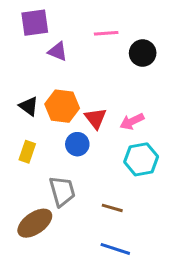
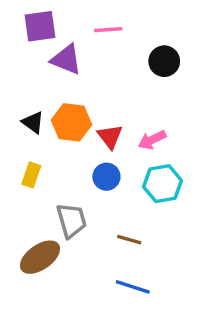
pink line: (106, 33) -> (108, 30), moved
purple triangle: (58, 52) -> (66, 59), size x1.4
blue circle: (77, 144) -> (106, 177), moved

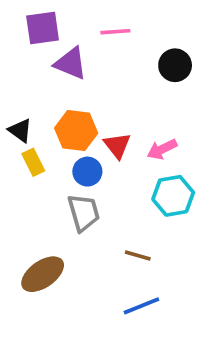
black triangle: (33, 122) -> (20, 131), moved
yellow rectangle: (31, 175) -> (33, 162), moved, turned -45
blue circle: (106, 177) -> (87, 172), moved
gray trapezoid: (71, 220) -> (84, 213), moved
blue line: (133, 287) -> (141, 306), turned -40

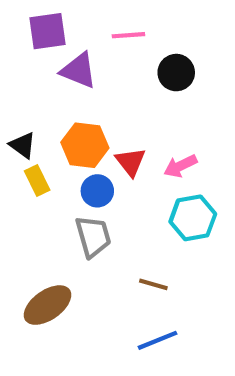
black circle: (175, 65) -> (176, 73), moved

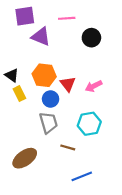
cyan hexagon: (193, 218) -> (89, 124), moved
brown line: (153, 284) -> (68, 147), moved

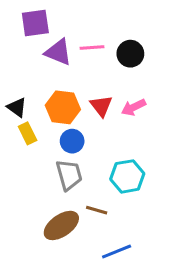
pink line: (67, 18) -> (92, 48), moved
red triangle: (68, 84) -> (101, 106), moved
pink arrow: (94, 86) -> (133, 107), moved
brown ellipse: (25, 158) -> (61, 225), moved

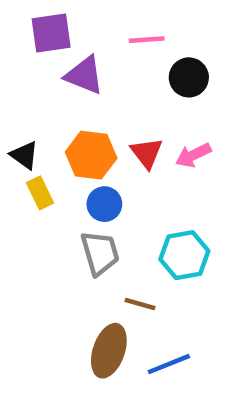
pink line: (92, 48) -> (147, 40), moved
brown ellipse: (61, 225) -> (109, 351), moved, turned -36

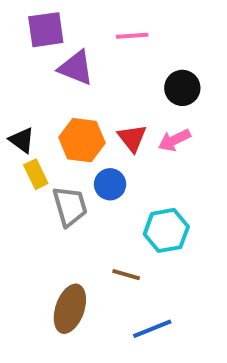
black circle: (189, 77) -> (182, 88), moved
blue circle: (104, 204) -> (110, 184), moved
gray trapezoid: (100, 253) -> (70, 206), moved
brown ellipse: (109, 351) -> (70, 309), moved

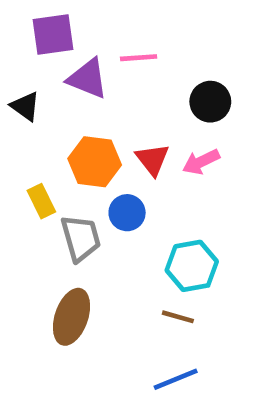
pink line: (132, 36) -> (139, 58), moved
black triangle: (22, 140) -> (25, 106), moved
brown line: (126, 275) -> (178, 317), moved
brown ellipse: (70, 309) -> (71, 317), moved

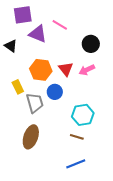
pink line: (139, 58) -> (60, 25), turned 35

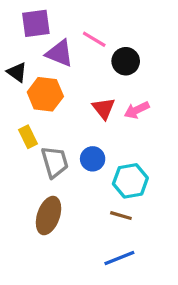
black circle: (91, 44) -> (126, 61), moved
orange hexagon: (41, 70) -> (45, 94), moved
blue circle: (55, 92) -> (93, 159), moved

